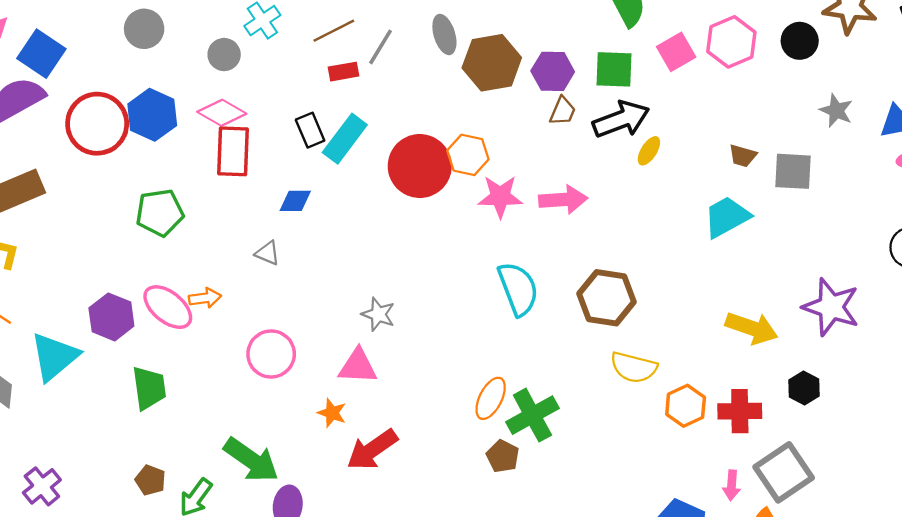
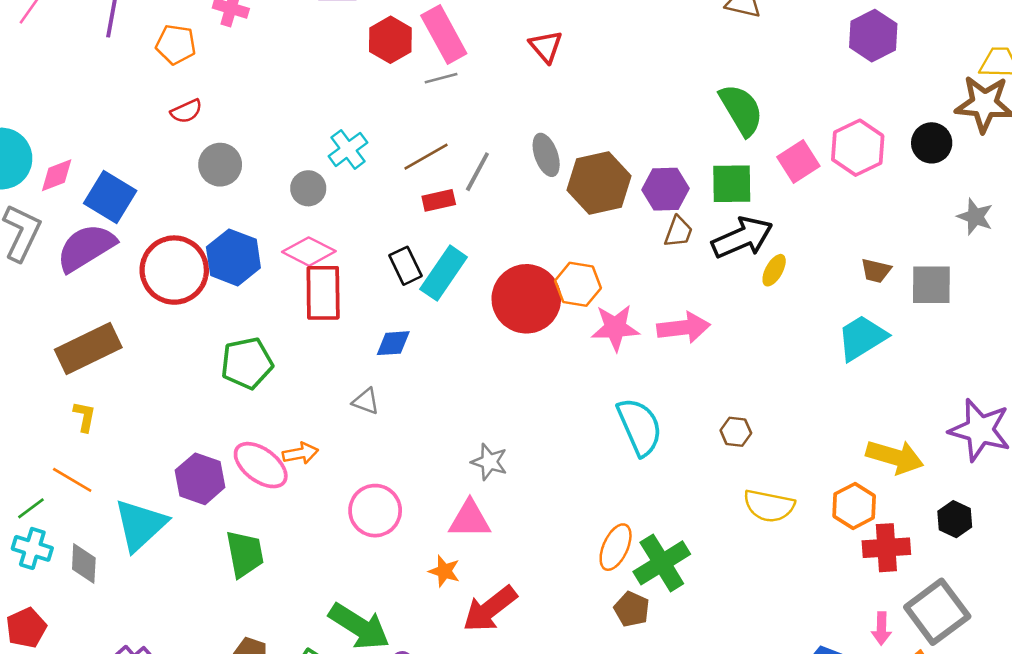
brown hexagon: (607, 298) -> (736, 432), size x0.5
orange hexagon: (686, 406) -> (854, 506), moved

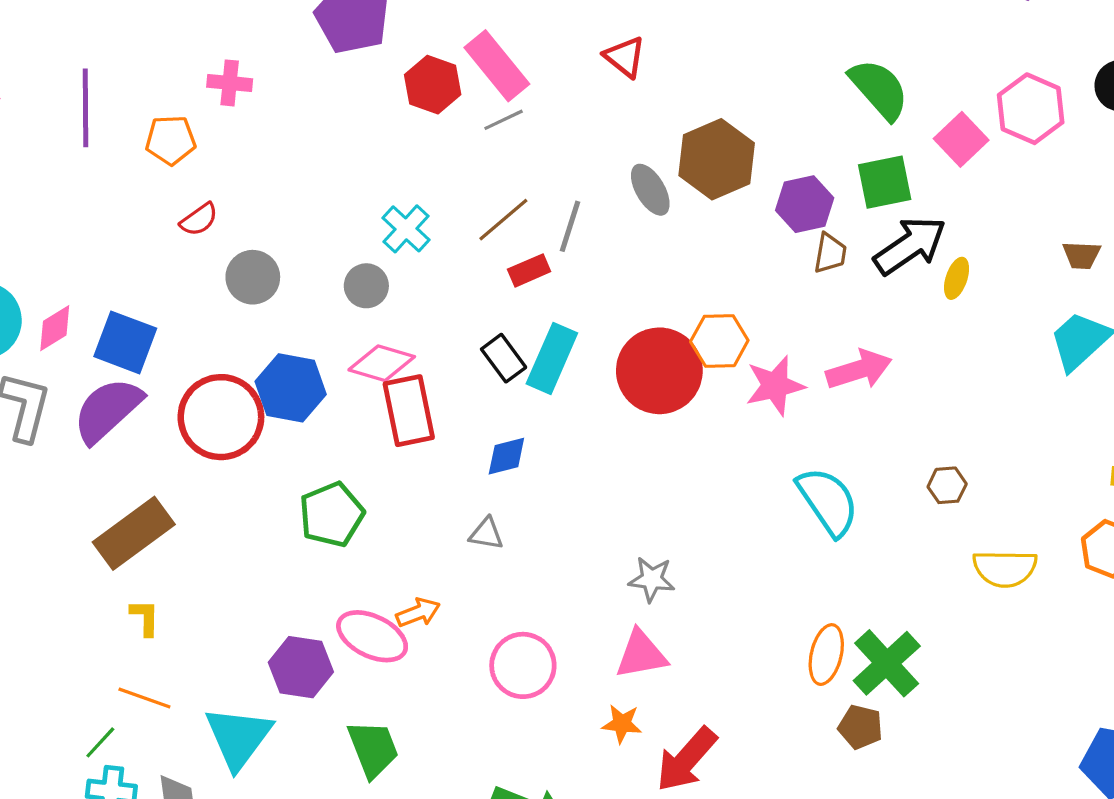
brown hexagon: (599, 183) -> (717, 159), moved

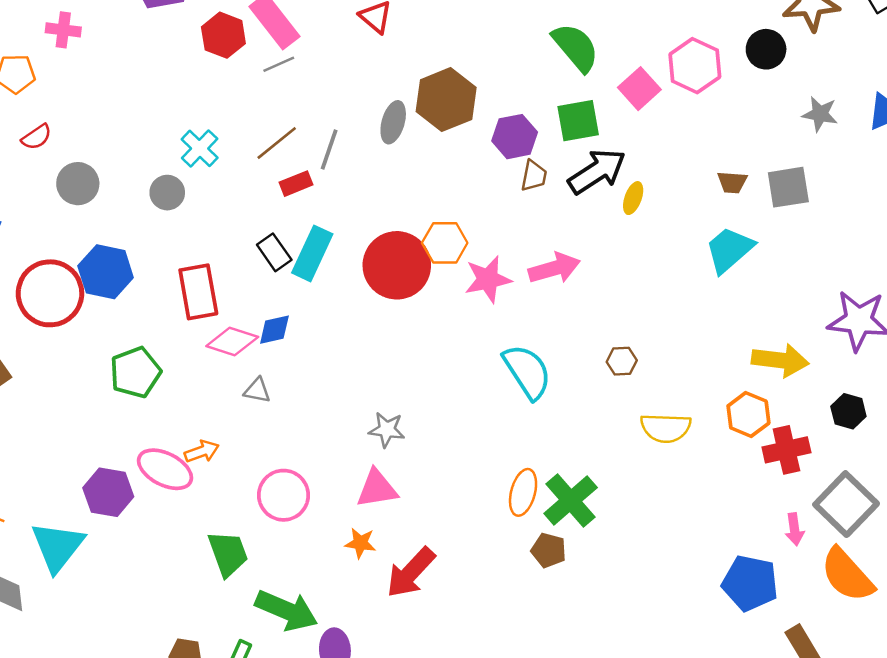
gray ellipse: (650, 190) -> (393, 122), turned 45
pink diamond: (382, 363) -> (232, 342), moved
green trapezoid: (373, 749) -> (228, 554), moved

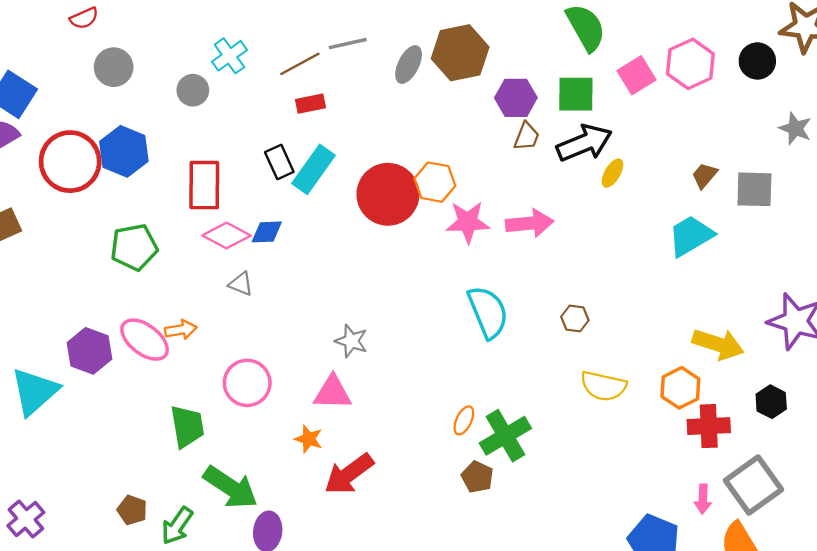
gray line: (329, 150) -> (348, 44), moved, turned 48
brown trapezoid: (732, 182) -> (705, 175), turned 116
orange ellipse: (523, 492) -> (464, 420), size x0.7

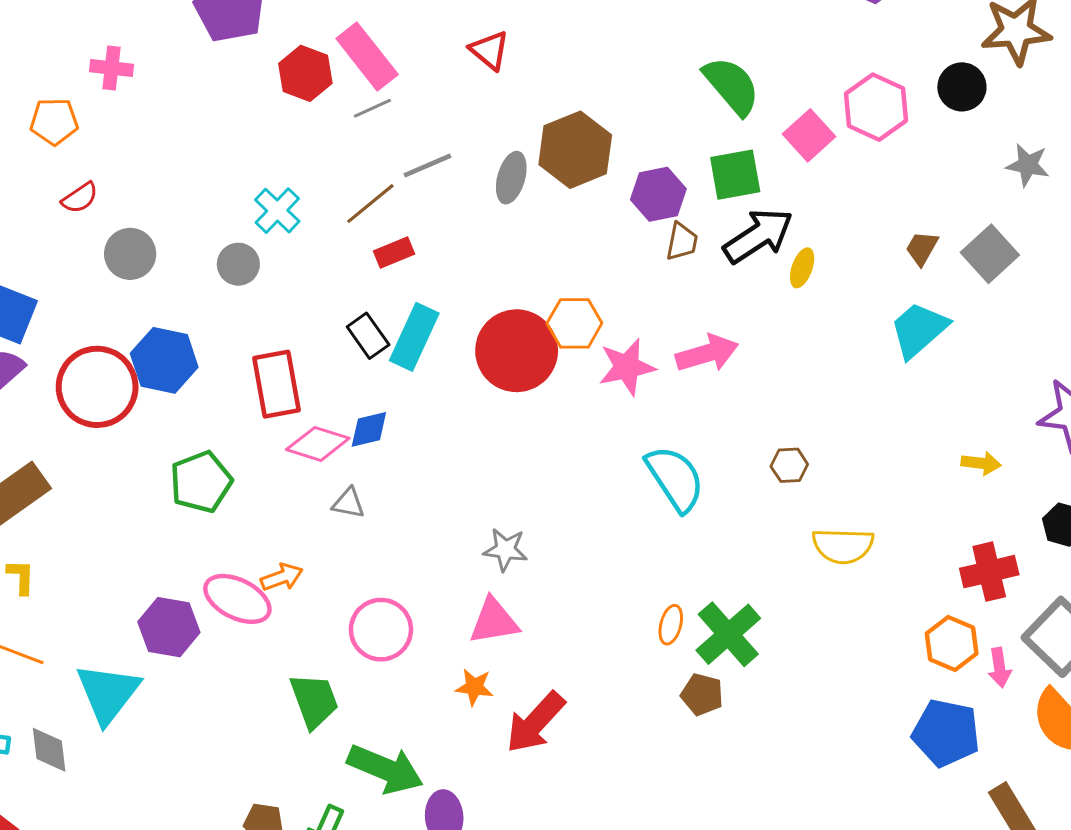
gray square: (754, 189) -> (990, 254), turned -33
yellow arrow: (718, 344) -> (981, 463), size x0.6
orange hexagon: (680, 388) -> (952, 644), moved

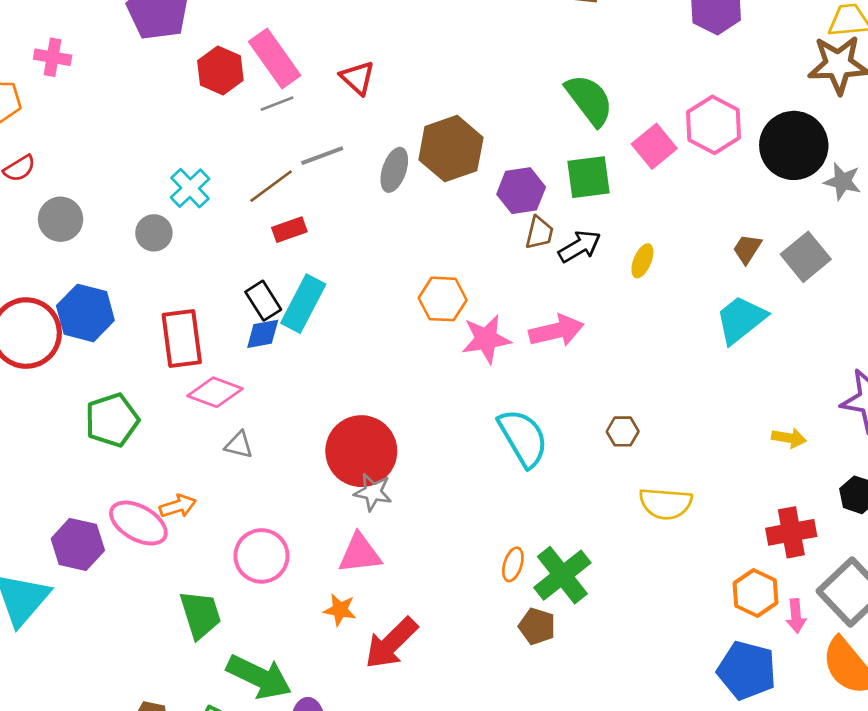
red triangle: (489, 50) -> (357, 78), moved
black circle: (962, 87) -> (794, 145), moved, size x1.6
black arrow: (758, 236) -> (580, 246), moved, size x0.7
red circle: (517, 351) -> (361, 451), moved
blue diamond: (369, 429) -> (263, 334), moved

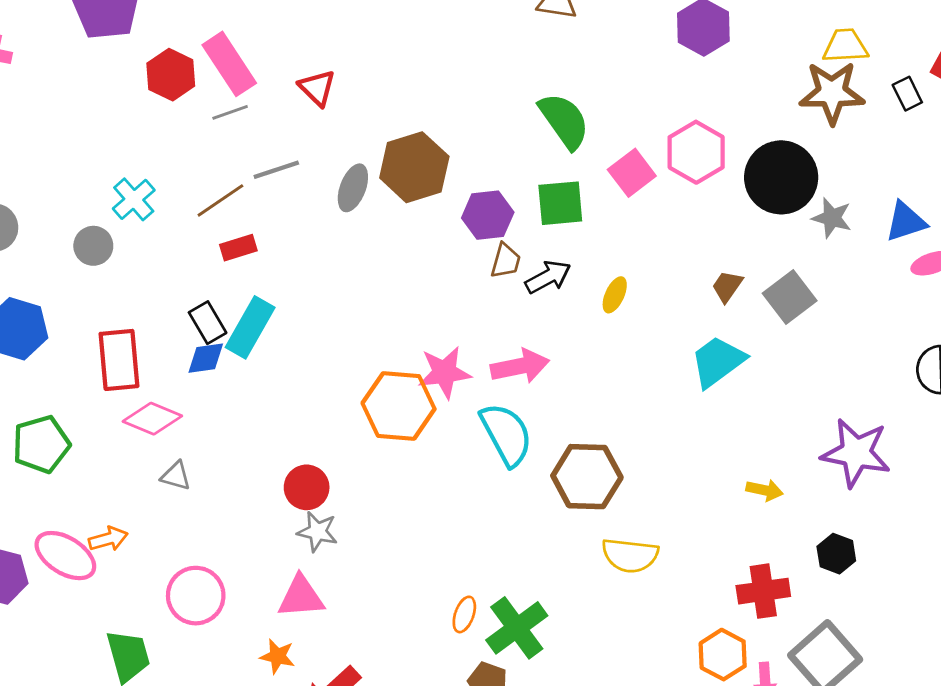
orange hexagon: (443, 299) -> (399, 406), moved, size x1.4
brown hexagon: (623, 431) -> (587, 477), size x2.0
cyan semicircle: (523, 438) -> (506, 434), moved
red circle: (361, 451) -> (307, 487), size x0.6

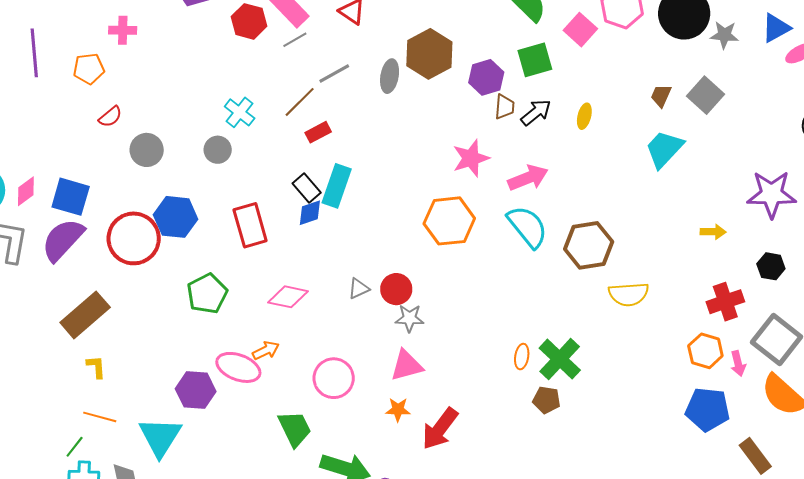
pink star: (445, 372) -> (471, 158), moved
pink diamond: (152, 419) -> (288, 297), moved
gray triangle: (176, 476) -> (359, 289), moved, turned -30

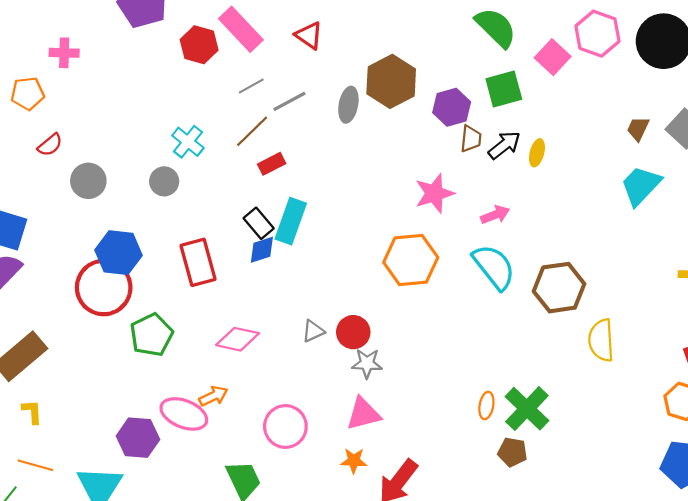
gray line: (295, 40) -> (251, 86), moved
yellow ellipse: (584, 116) -> (537, 153), moved
pink arrow: (528, 178) -> (495, 215), size x0.7
red circle: (134, 238) -> (104, 288), moved
yellow semicircle: (629, 294) -> (601, 340), turned 90

